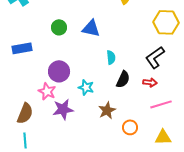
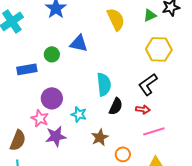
blue triangle: (91, 28) -> (79, 43), moved
blue rectangle: (22, 48) -> (27, 69), moved
cyan semicircle: (111, 57) -> (104, 84), size x1.6

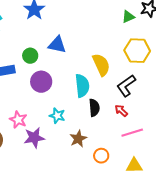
yellow semicircle: (116, 19) -> (101, 65), moved
purple circle: (52, 98) -> (41, 82), moved
black semicircle: (116, 106) -> (94, 108), turned -30
red arrow: (143, 109) -> (121, 111), turned -144

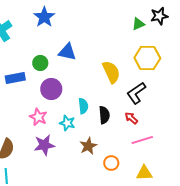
cyan semicircle: (82, 86) -> (83, 106), moved, size x0.7
pink star: (18, 120) -> (38, 117), moved

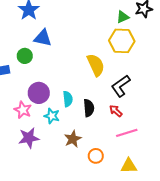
blue triangle: (67, 52) -> (43, 38), moved
yellow hexagon: (147, 58) -> (122, 41), moved
purple circle: (51, 89) -> (39, 93), moved

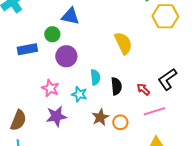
yellow hexagon: (122, 41) -> (165, 16), moved
black L-shape: (121, 86) -> (167, 79), moved
purple circle: (39, 93) -> (66, 56), moved
orange circle: (96, 156) -> (120, 122), moved

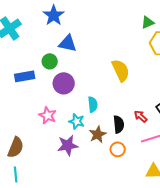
black semicircle: (116, 86) -> (119, 124), moved
purple star: (56, 116) -> (68, 145), moved
brown star: (100, 117) -> (98, 134), moved

